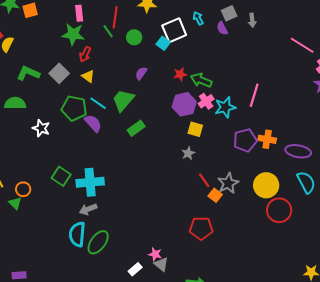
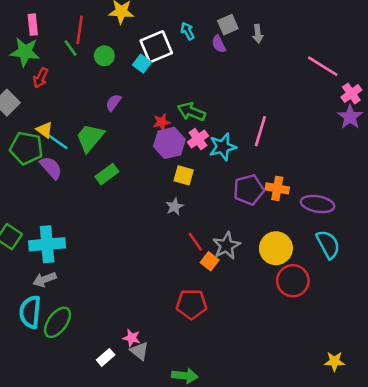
red star: (180, 74) -> (162, 122), moved
yellow triangle: (88, 76) -> (44, 130), moved

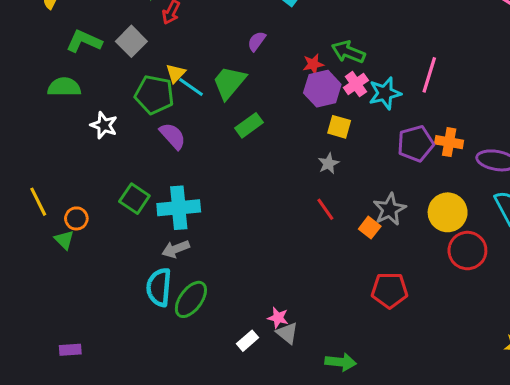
yellow triangle: (44, 130) -> (176, 73), turned 36
purple semicircle: (51, 168) -> (173, 136), moved
red line: (195, 242) -> (325, 209), moved
red pentagon: (191, 304) -> (390, 290), moved

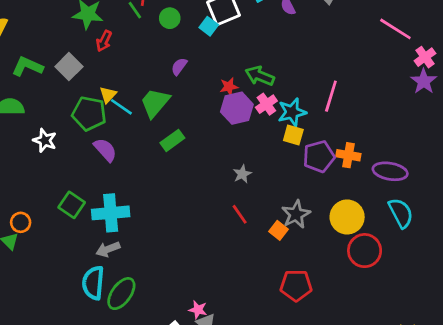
yellow square: (339, 127) -> (293, 135), moved

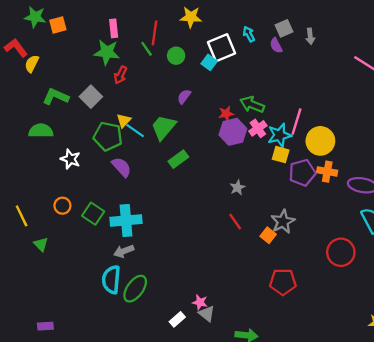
pink line: (331, 96) -> (297, 122), moved
yellow circle: (347, 217) -> (320, 141), moved
orange circle: (21, 222) -> (62, 206), moved

